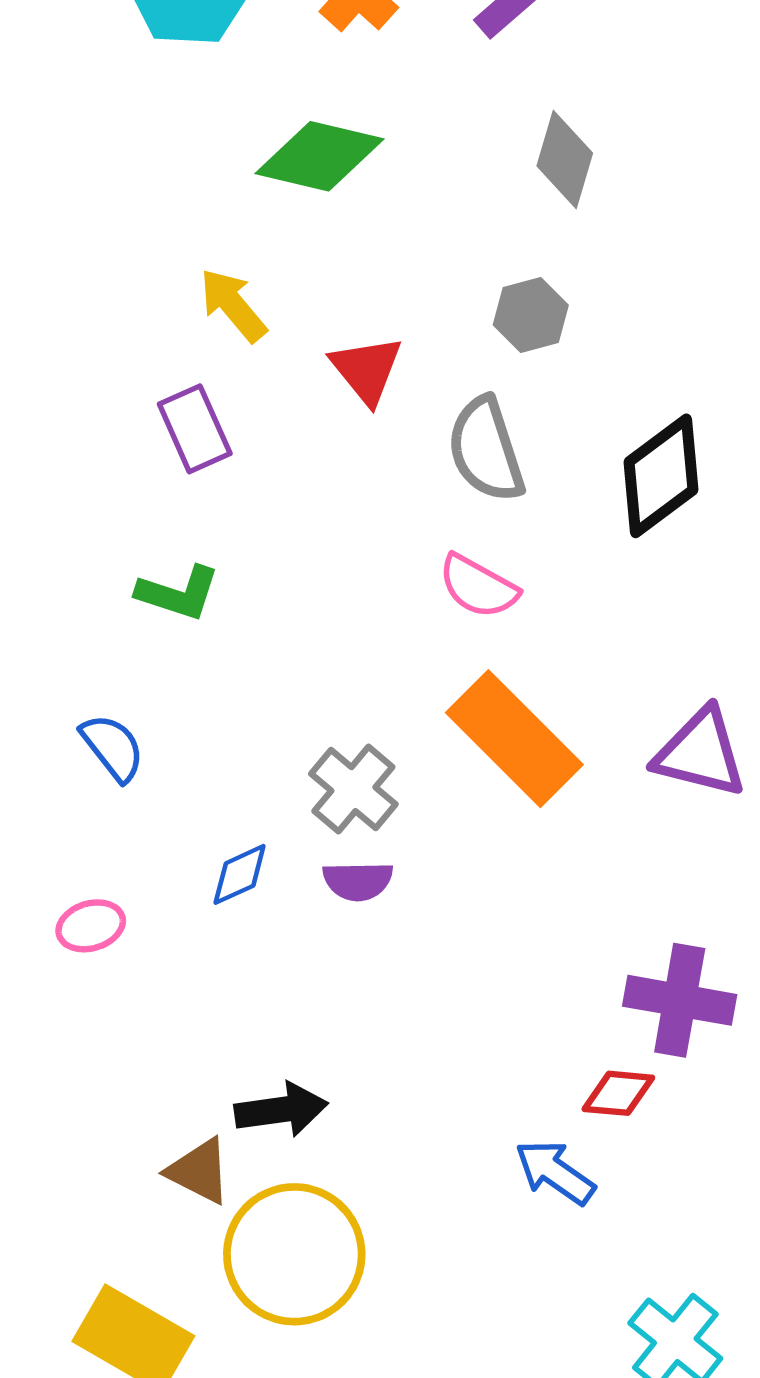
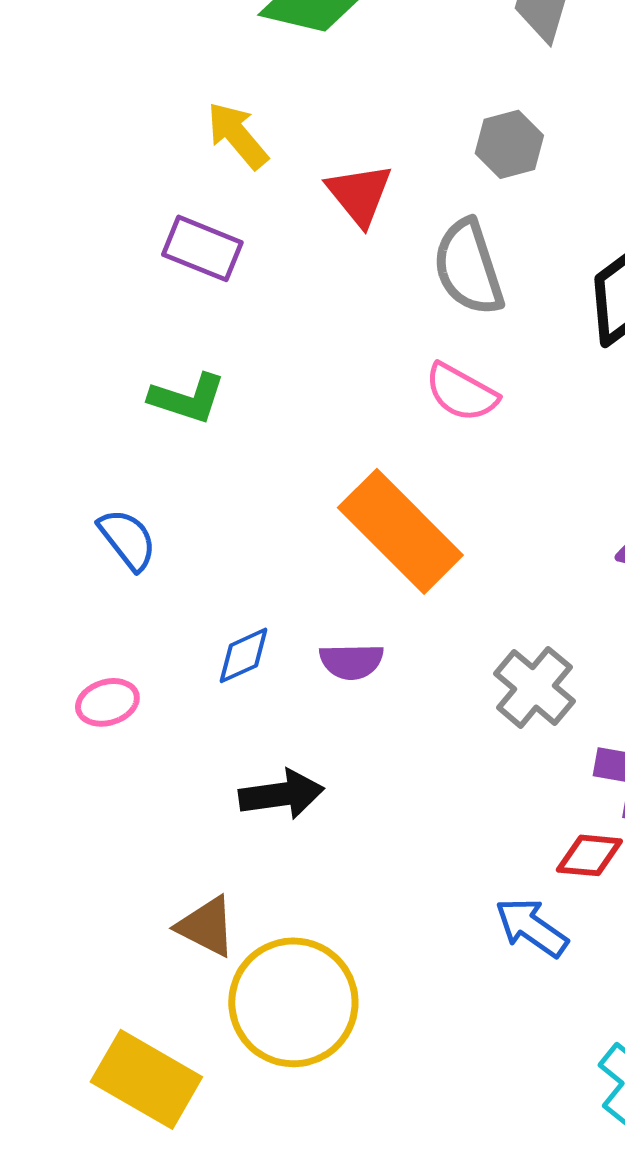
purple rectangle: (195, 429) -> (202, 248), turned -44
orange rectangle: (514, 739) -> (400, 531), moved
gray cross: (353, 789) -> (534, 687), moved
black arrow: (281, 1110) -> (281, 794), moved

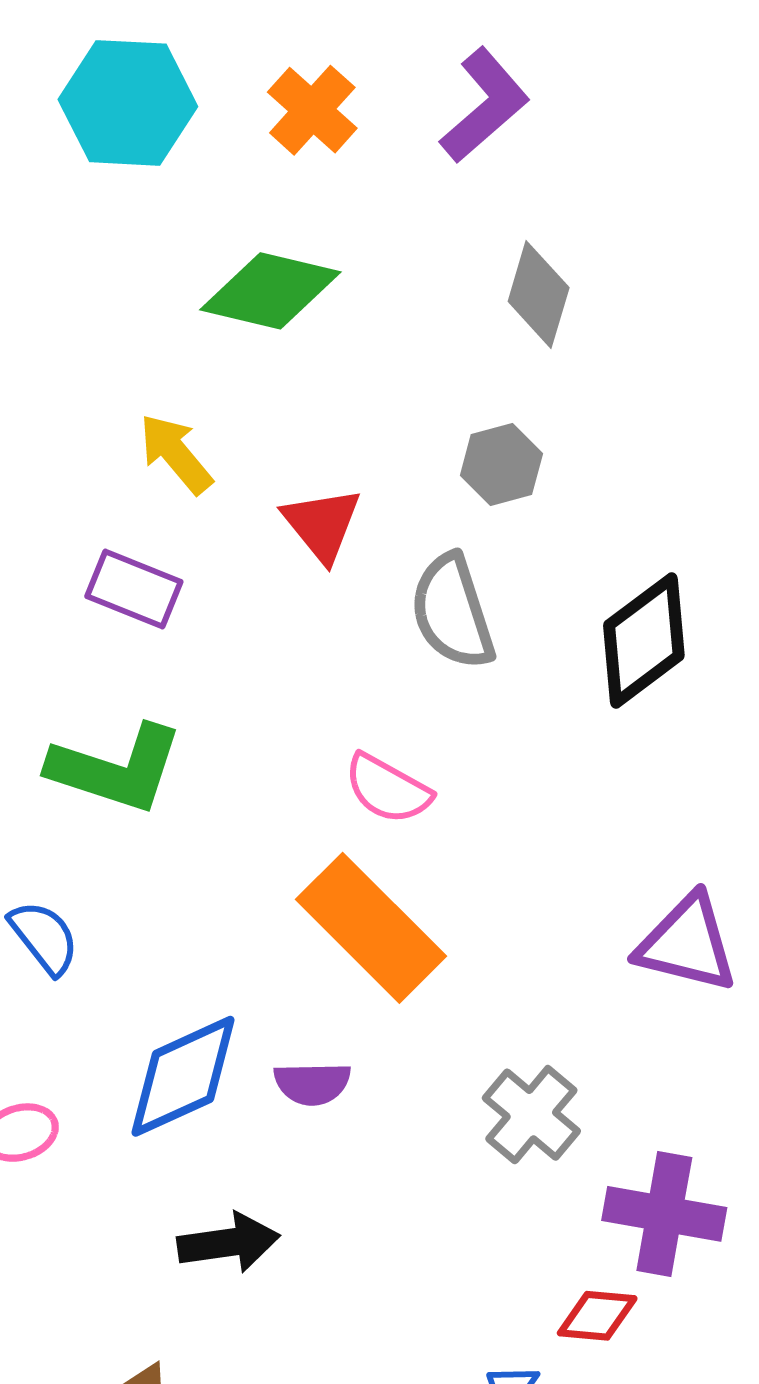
pink semicircle: (461, 392) -> (388, 789), moved
green L-shape: (187, 398) -> (116, 769), size x1.5
blue diamond: (243, 655) -> (183, 1076), size x1.8

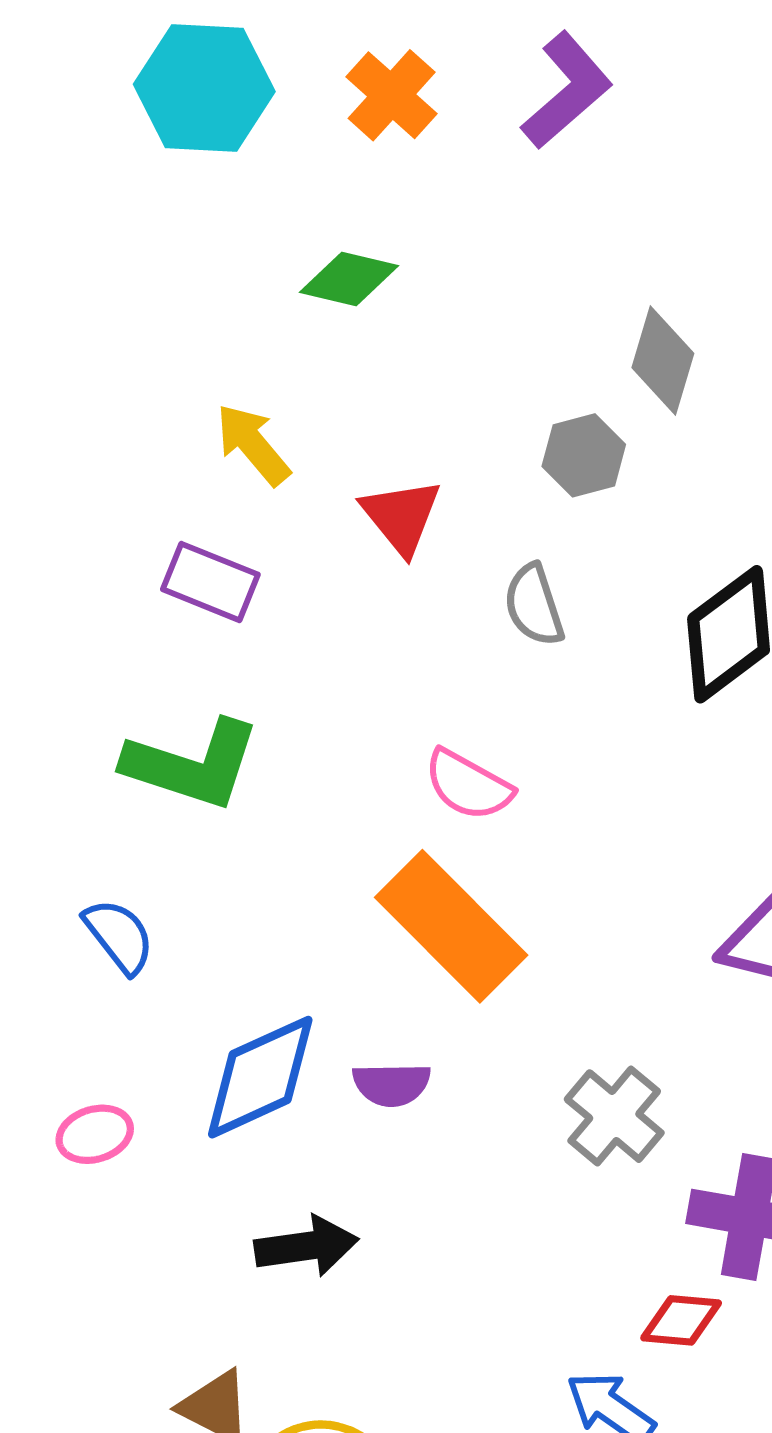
green diamond: (270, 291) -> (349, 279), size x0.7
gray diamond: (539, 295) -> (663, 361), moved
gray semicircle: (452, 612) -> (534, 605), size x0.7

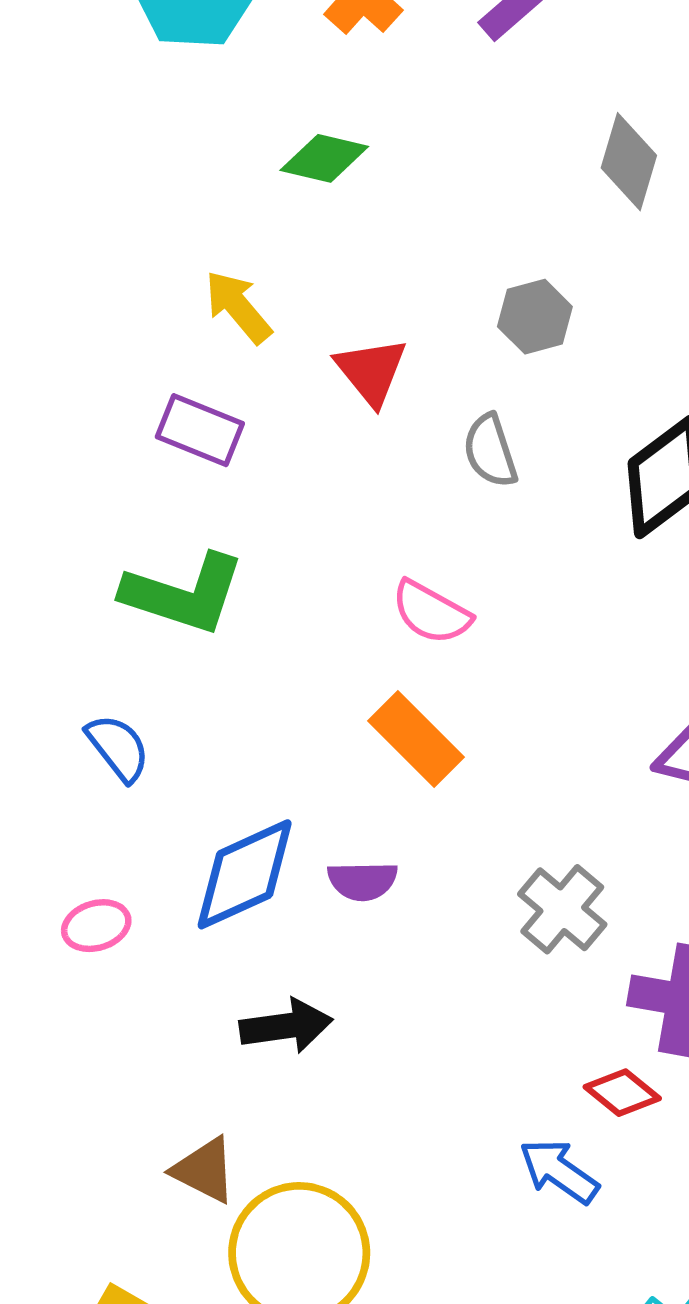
gray diamond: (663, 361) -> (629, 162), moved
orange rectangle: (451, 926) -> (416, 739), size x0.7
red diamond: (681, 1320) -> (622, 1093), turned 34

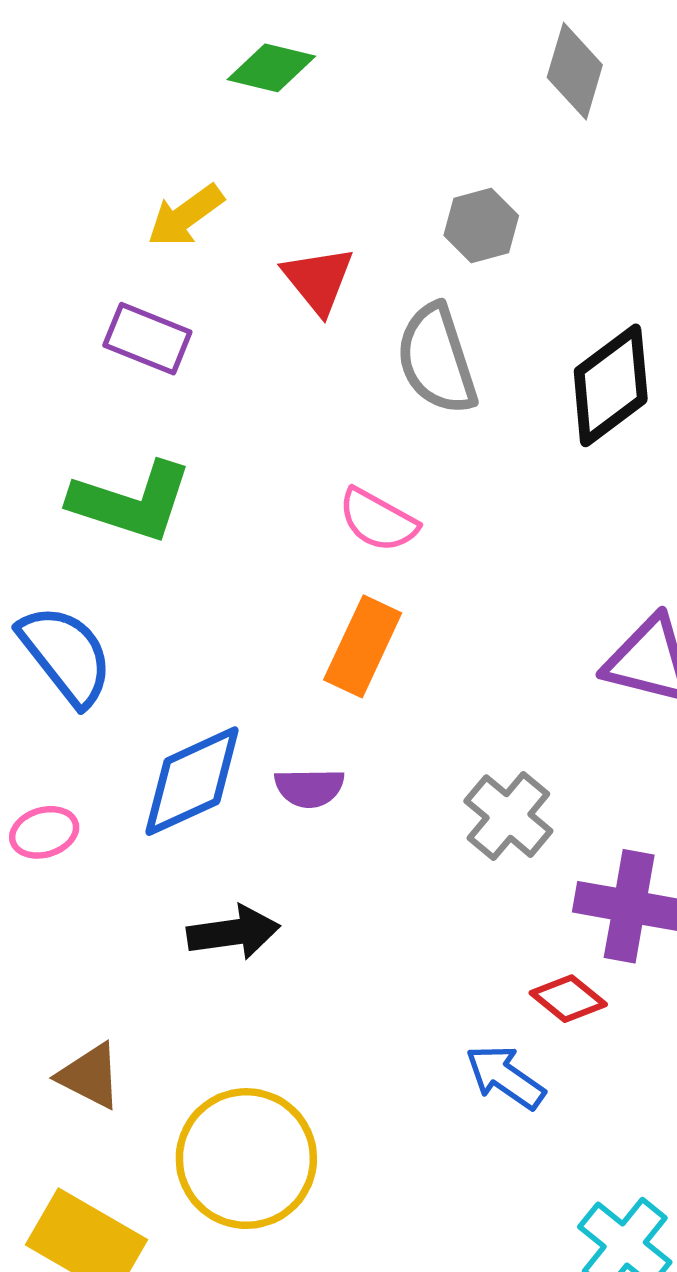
yellow arrow: (238, 307) -> (185, 216), turned -86
gray semicircle: (490, 451) -> (437, 359), size x1.5
orange rectangle: (416, 739) -> (363, 646), turned 70
blue semicircle: (118, 748) -> (66, 655), size x1.5
brown triangle: (204, 1170) -> (90, 1076), moved

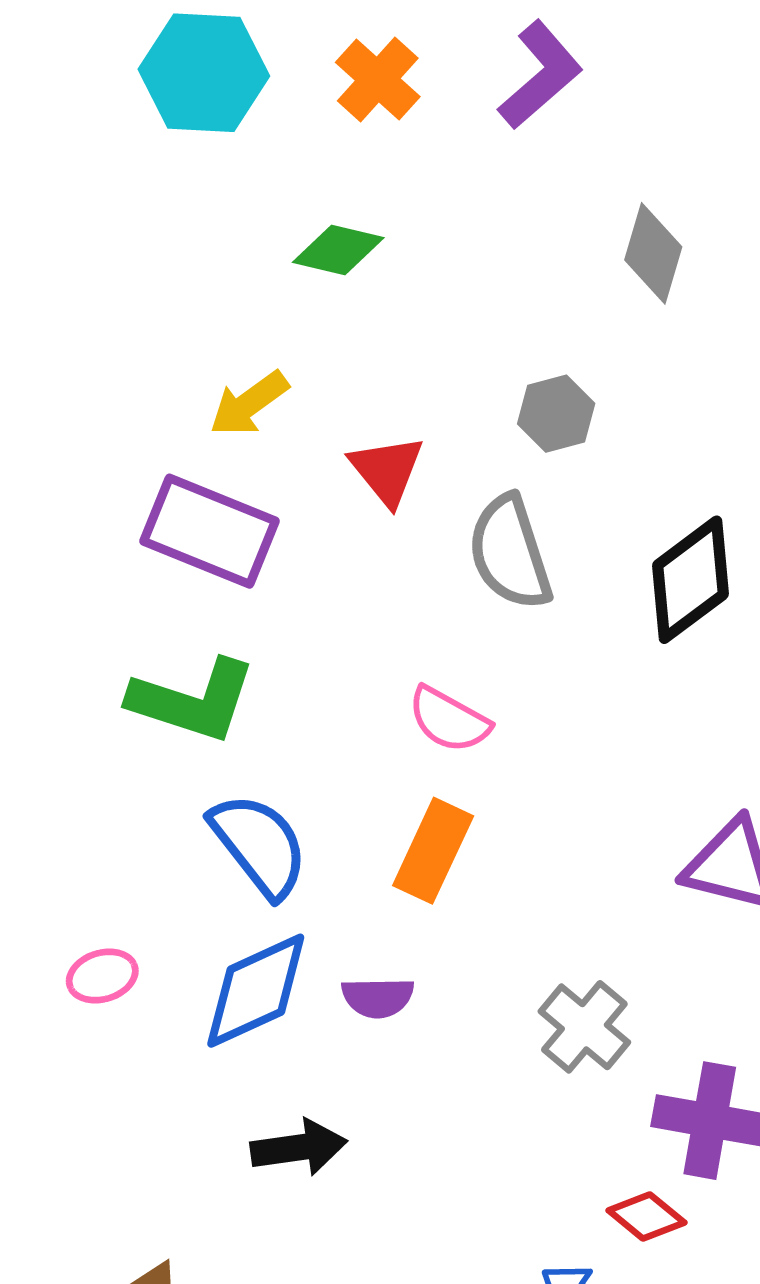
purple rectangle: (147, 339) -> (210, 531), size x1.5
blue semicircle: (66, 655) -> (259, 845), moved
pink ellipse: (44, 832) -> (102, 976), moved

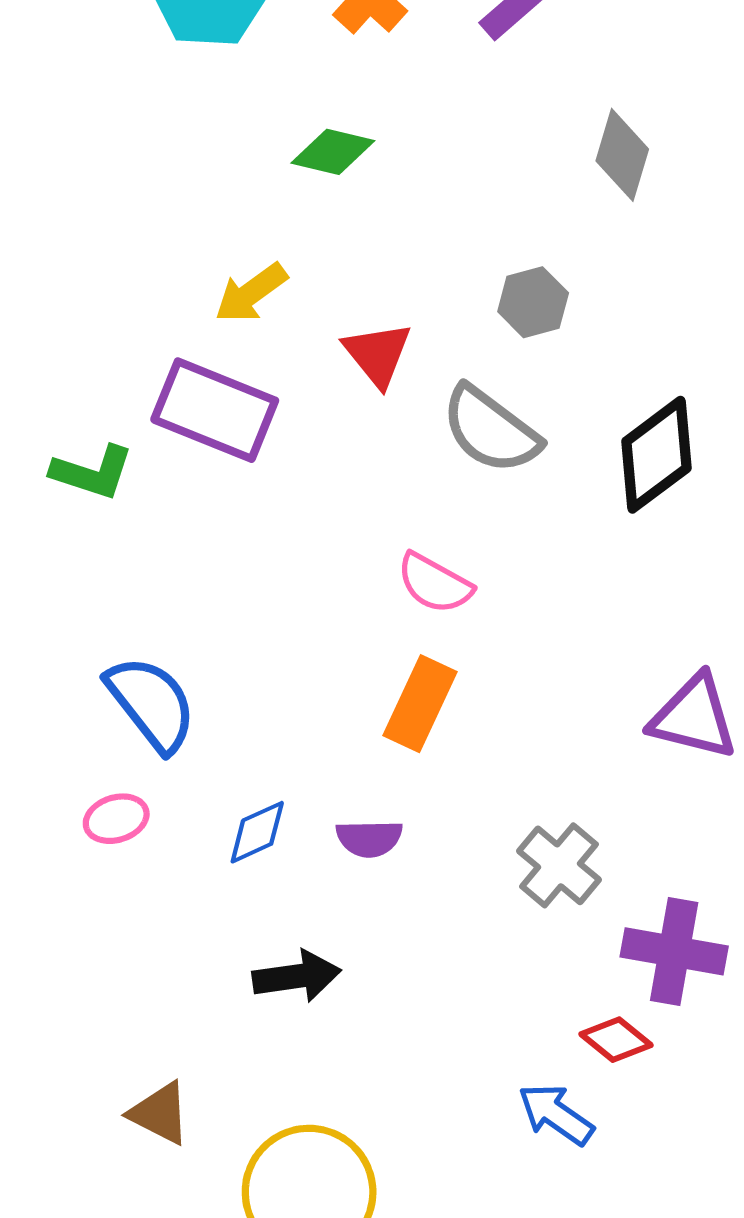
gray semicircle: (510, 553) -> (491, 430), turned -35
green L-shape: (193, 700) -> (92, 472), moved, size x0.7
blue semicircle: (259, 845) -> (151, 704), moved
blue diamond: (256, 991) -> (257, 832), size x0.6

